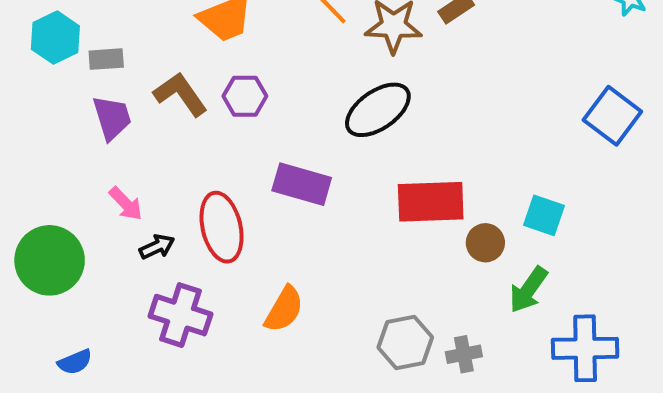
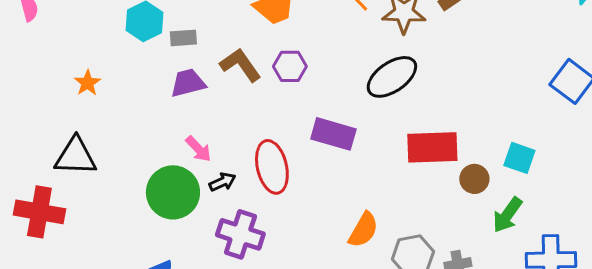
purple trapezoid: (112, 118) -> (188, 83), turned -87
green circle: (50, 260) -> (173, 192), moved
orange semicircle: (284, 309) -> (363, 230), moved

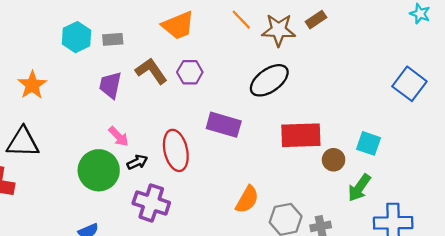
gray rectangle: (183, 38) -> (113, 39), moved
orange star: (87, 83) -> (32, 85), size x1.4
purple trapezoid: (188, 83) -> (110, 85), turned -64

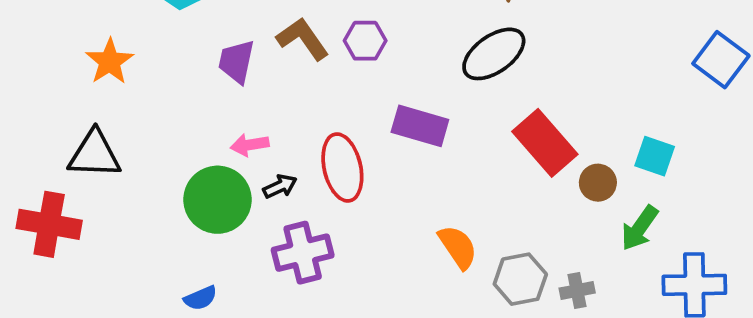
red rectangle: (301, 135) -> (545, 143), turned 51
pink arrow: (119, 136) -> (250, 145), turned 125
orange semicircle: (247, 199) -> (458, 247), turned -64
purple cross: (151, 203) -> (303, 253), turned -32

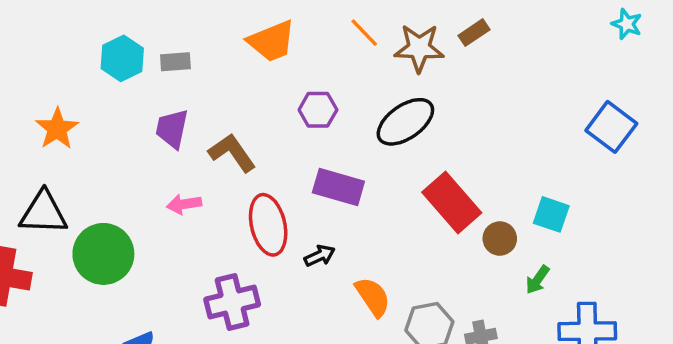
brown L-shape: (303, 39) -> (232, 153), moved
purple hexagon: (365, 41) -> (318, 110), moved
black arrow: (280, 186) -> (320, 256), moved
green circle: (217, 200) -> (103, 254), moved
green arrow: (640, 228) -> (538, 280), size x0.7

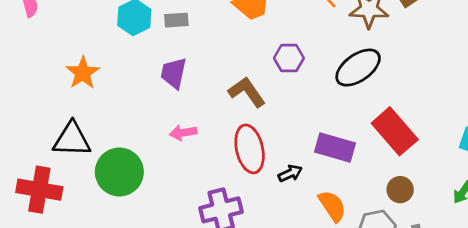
brown L-shape: (232, 153) -> (247, 92), moved
purple rectangle: (338, 187) -> (335, 148), moved
brown circle: (500, 239) -> (400, 190), moved

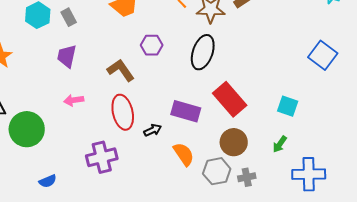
gray rectangle: (176, 20) -> (69, 17), turned 66
black ellipse: (358, 68) -> (203, 52), turned -36
brown circle: (400, 190) -> (234, 142), size x1.4

